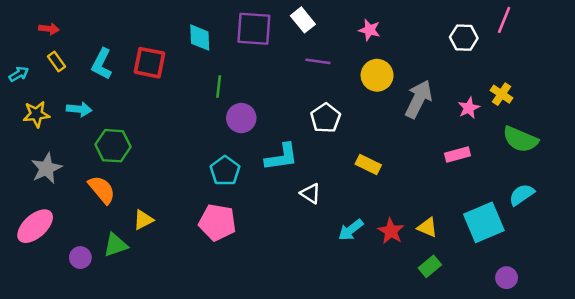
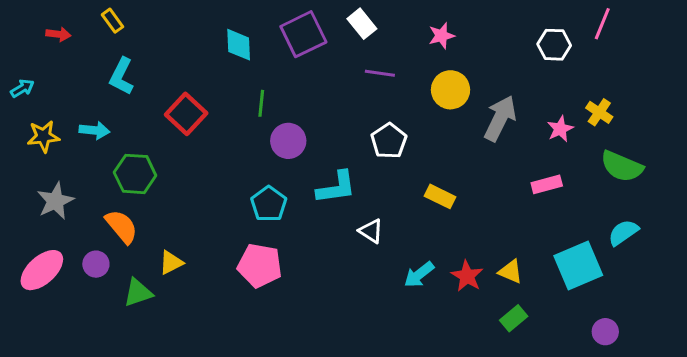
purple square: (254, 29) -> (303, 34), turned -30
pink star: (370, 30) -> (442, 36), turned -30
yellow rectangle: (56, 61) -> (112, 21), moved
red square: (149, 63) -> (186, 114), moved, turned 32
purple circle: (80, 258) -> (96, 264), moved

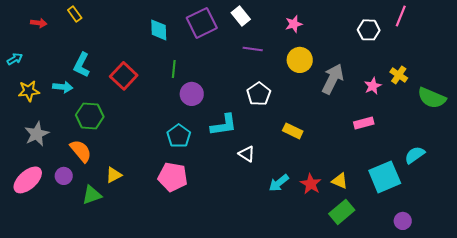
cyan L-shape: (121, 76) -> (82, 65), moved
green semicircle: (622, 166) -> (432, 98), moved
green rectangle: (514, 318) -> (342, 212), size x1.4

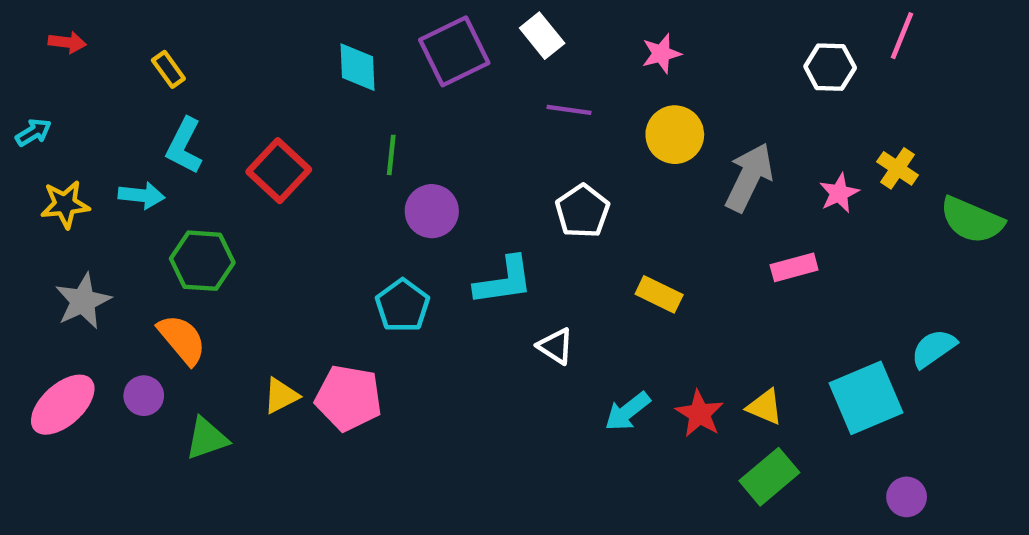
yellow rectangle: (75, 14) -> (168, 69), moved
red arrow: (39, 23) -> (67, 42), moved
pink rectangle: (364, 123) -> (794, 267), moved
yellow triangle: (114, 175) -> (281, 396), moved
pink pentagon: (173, 177) -> (349, 398), moved

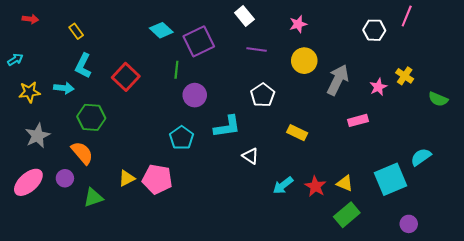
purple square: (454, 51) -> (199, 41), moved
cyan diamond: (358, 67) -> (161, 30), turned -45
green semicircle: (972, 220) -> (438, 99), size x0.7

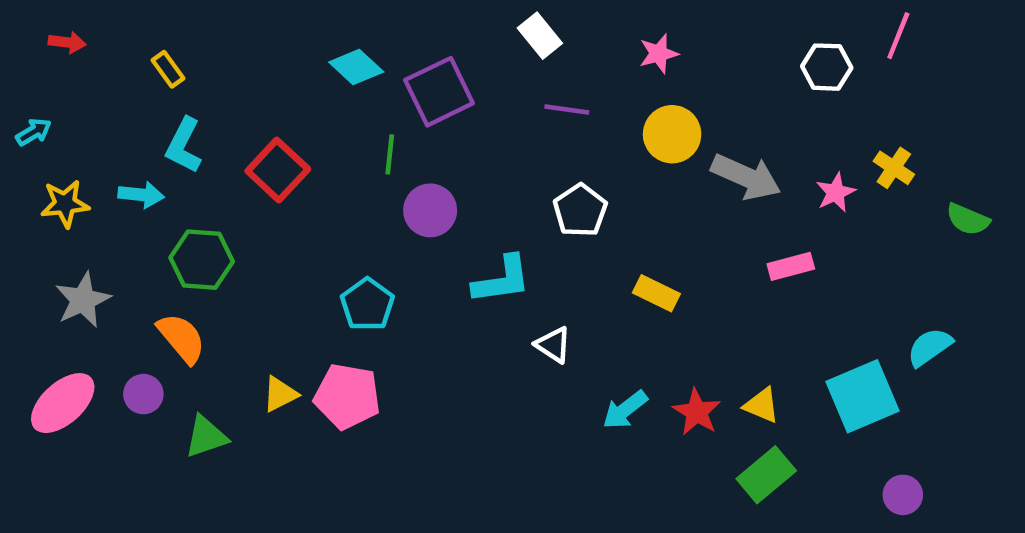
gray arrow: (338, 80) -> (746, 177), turned 88
cyan pentagon: (182, 138) -> (367, 304), moved

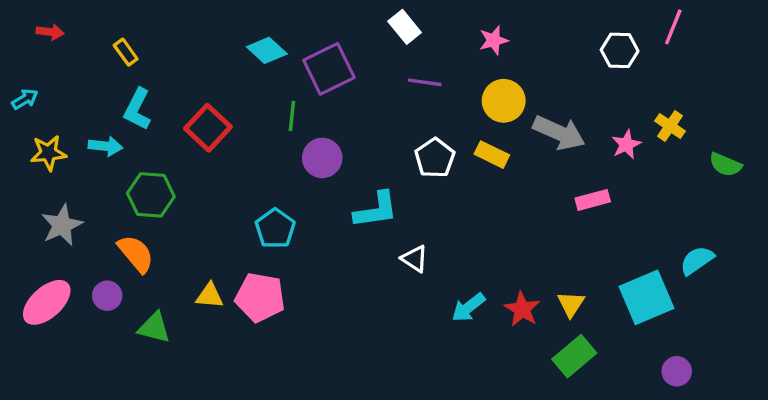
yellow rectangle: (656, 293) -> (492, 155), moved
yellow triangle: (280, 394) -> (210, 296), turned 32
yellow triangle: (762, 405) -> (571, 304), turned 40
green triangle: (206, 437) -> (154, 328), turned 33

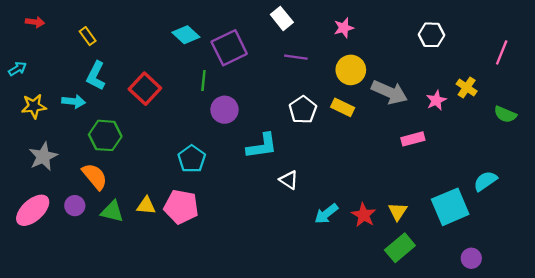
pink line: (673, 27) -> (502, 52), moved
green triangle: (154, 328) -> (112, 211), moved

